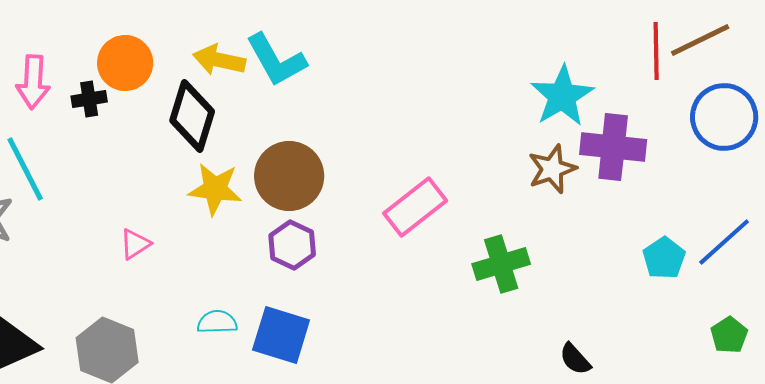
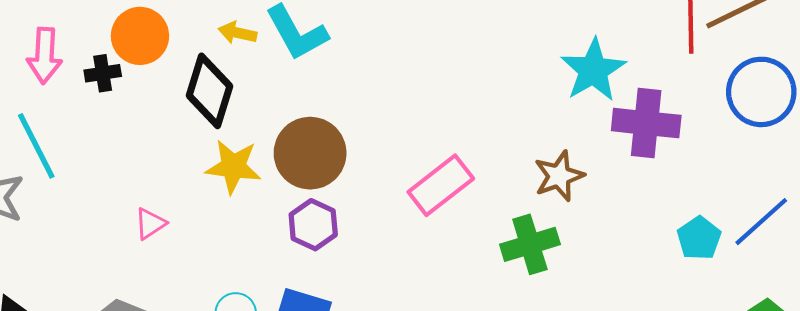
yellow arrow: (219, 60) -> (237, 33), size x0.7
brown star: (552, 169) -> (559, 176), moved

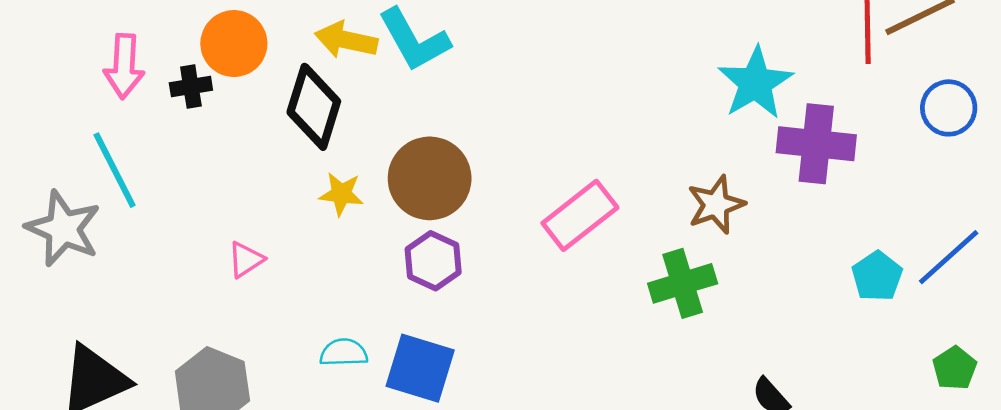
yellow arrow: (237, 33) -> (346, 40), size x1.4
blue circle: (761, 92) -> (949, 108), size x0.7
yellow star: (233, 167) -> (341, 194), size x0.7

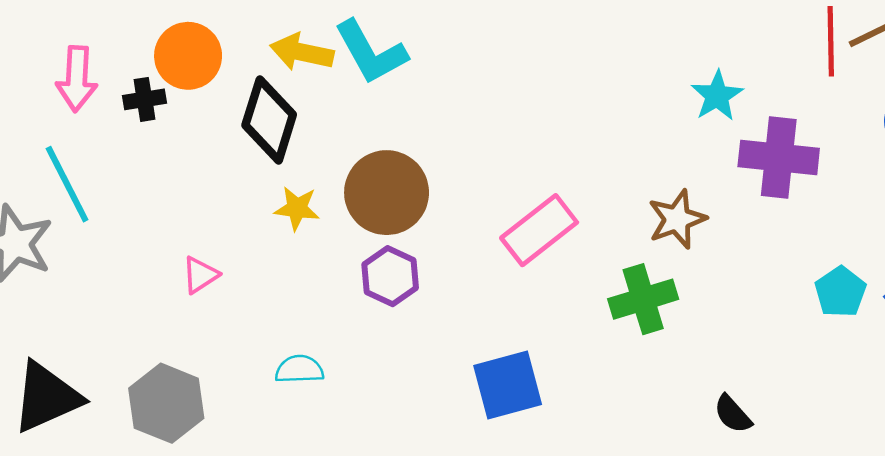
cyan star: (755, 83) -> (717, 96), size x0.7
blue square: (420, 368) -> (508, 385), moved, turned -32

